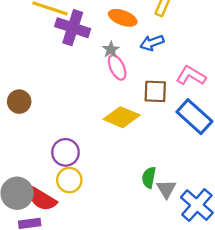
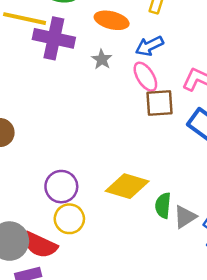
pink ellipse: (117, 67) -> (145, 77), moved
yellow diamond: (122, 117) -> (127, 186), moved
gray triangle: (166, 189) -> (185, 217), turned 35

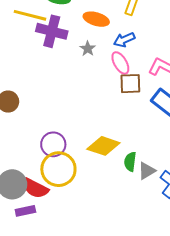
yellow circle: (69, 219) -> (58, 169), size x1.5

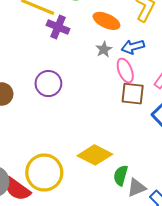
purple cross: (52, 31) -> (58, 27), size x0.7
gray star: (88, 49) -> (104, 49), moved
purple circle: (53, 144) -> (48, 84), moved

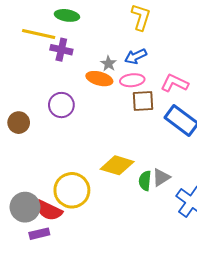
orange ellipse: (106, 21) -> (99, 79), moved
pink ellipse: (125, 71) -> (132, 80), turned -65
gray triangle: (136, 188) -> (161, 177), moved

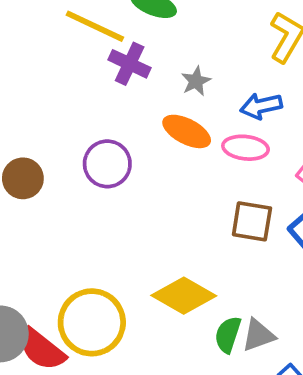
gray star: (108, 64) -> (196, 81), moved
brown square: (143, 101) -> (252, 221), moved

